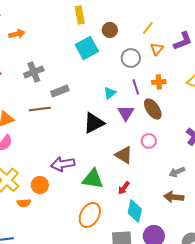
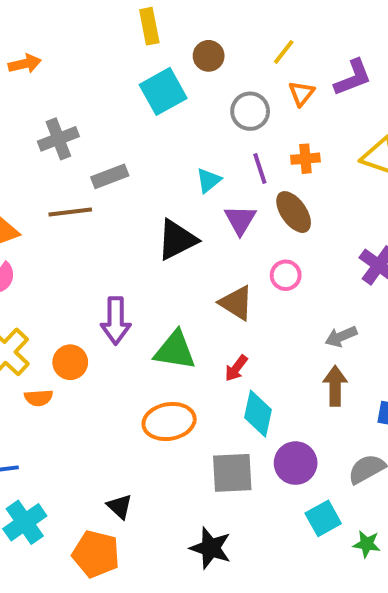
purple arrow: (63, 164) -> (116, 321), turned -80
brown arrow: (174, 197) -> (335, 386), turned 84
orange ellipse: (90, 215) -> (169, 422), turned 50

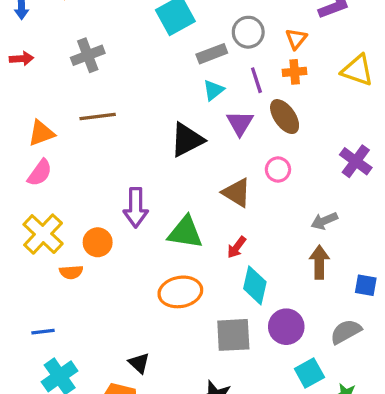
orange triangle: (301, 93) -> (296, 39), moved
gray rectangle: (110, 176) -> (212, 54), moved

